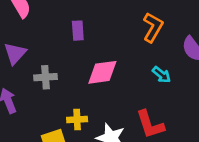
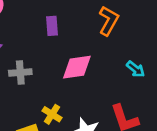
orange L-shape: (153, 27) -> (109, 21), moved
yellow cross: (77, 119) -> (52, 114), turned 36

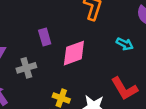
purple rectangle: (52, 26) -> (45, 37), moved

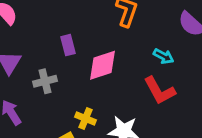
red L-shape: (124, 89) -> (159, 91), moved

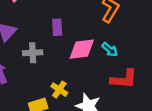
cyan arrow: (163, 56) -> (110, 50), moved
red L-shape: (159, 91) -> (124, 79), turned -68

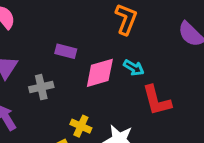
purple rectangle: (57, 27) -> (66, 51), turned -63
red L-shape: (124, 79) -> (157, 100), turned 80

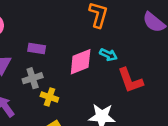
purple rectangle: (66, 51) -> (37, 48), moved
yellow cross: (81, 126) -> (49, 97), moved

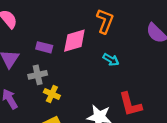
pink diamond: (81, 62) -> (74, 41), moved
red L-shape: (130, 80) -> (130, 104), moved

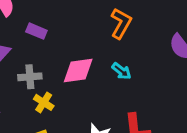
pink diamond: (74, 41) -> (78, 71), moved
purple rectangle: (44, 47) -> (36, 31), moved

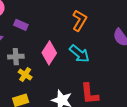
pink diamond: (78, 71) -> (49, 53), turned -50
cyan arrow: (121, 71) -> (79, 54), size x1.5

